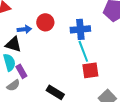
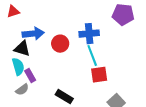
red circle: (45, 22) -> (60, 44), moved
blue arrow: (24, 29) -> (33, 34), size x1.5

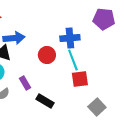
red circle: (60, 44) -> (47, 55), moved
purple rectangle: (30, 76) -> (25, 83), moved

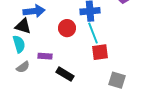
purple rectangle: (25, 83) -> (45, 56), turned -56
gray square: (97, 107) -> (117, 80), turned -30

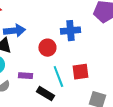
cyan line: (93, 33) -> (58, 77), moved

